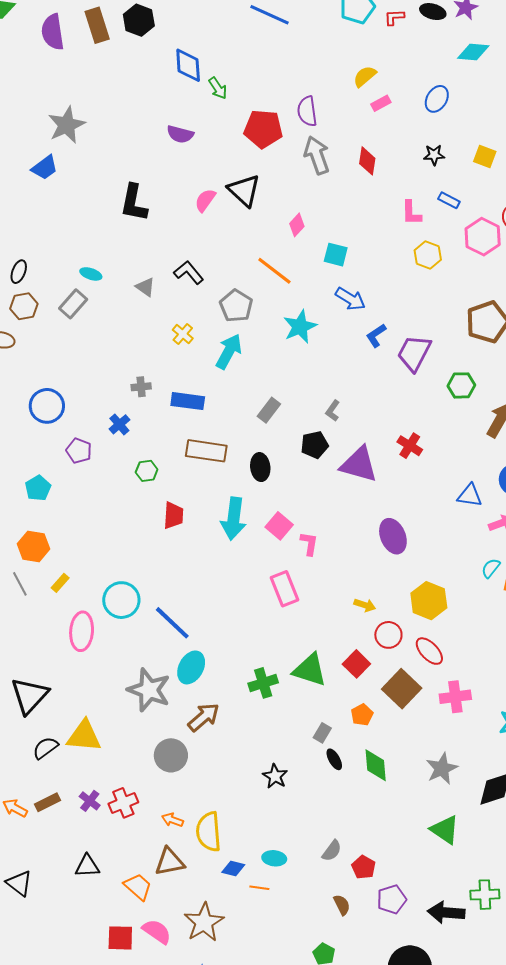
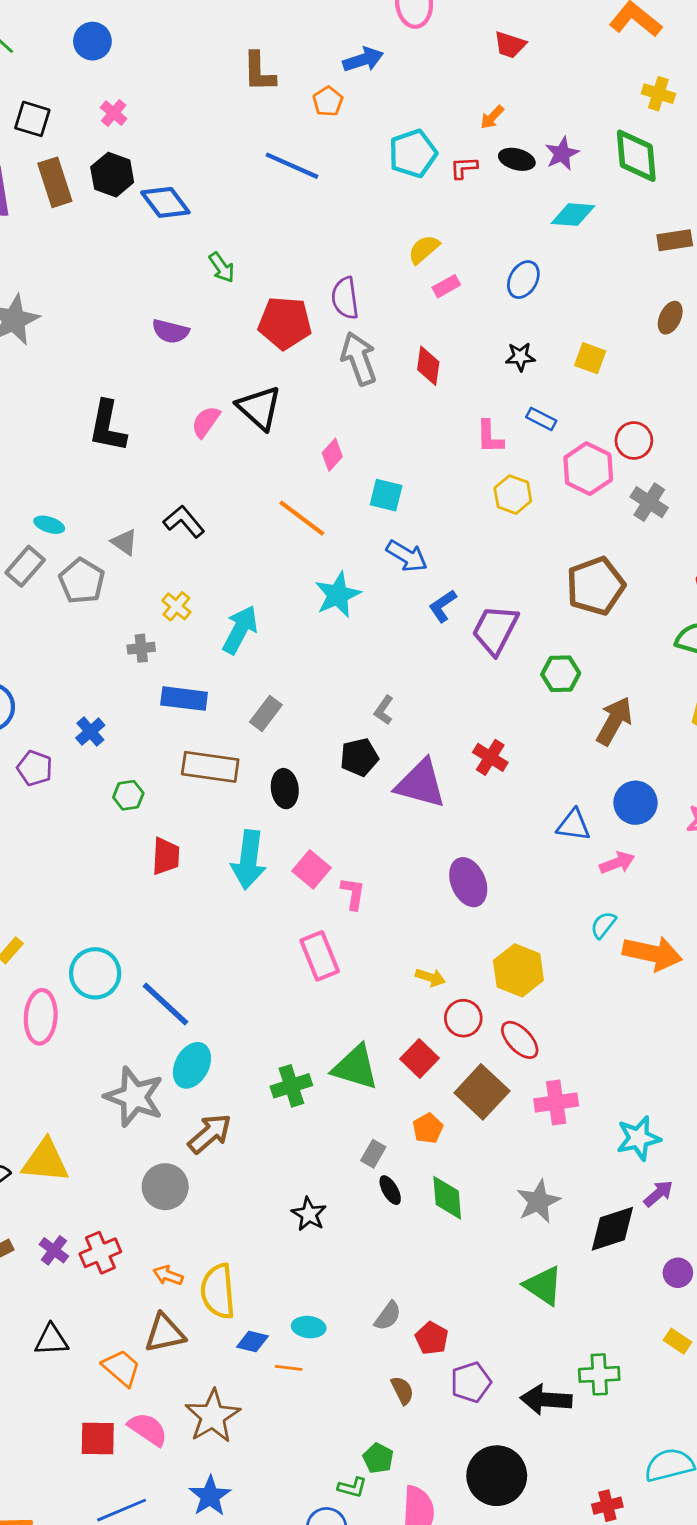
blue diamond: (188, 65) -> (165, 202), moved, turned -33
gray pentagon: (236, 306) -> (82, 581), moved
gray cross: (141, 387) -> (141, 648), moved
gray rectangle: (269, 410) -> (266, 713), moved

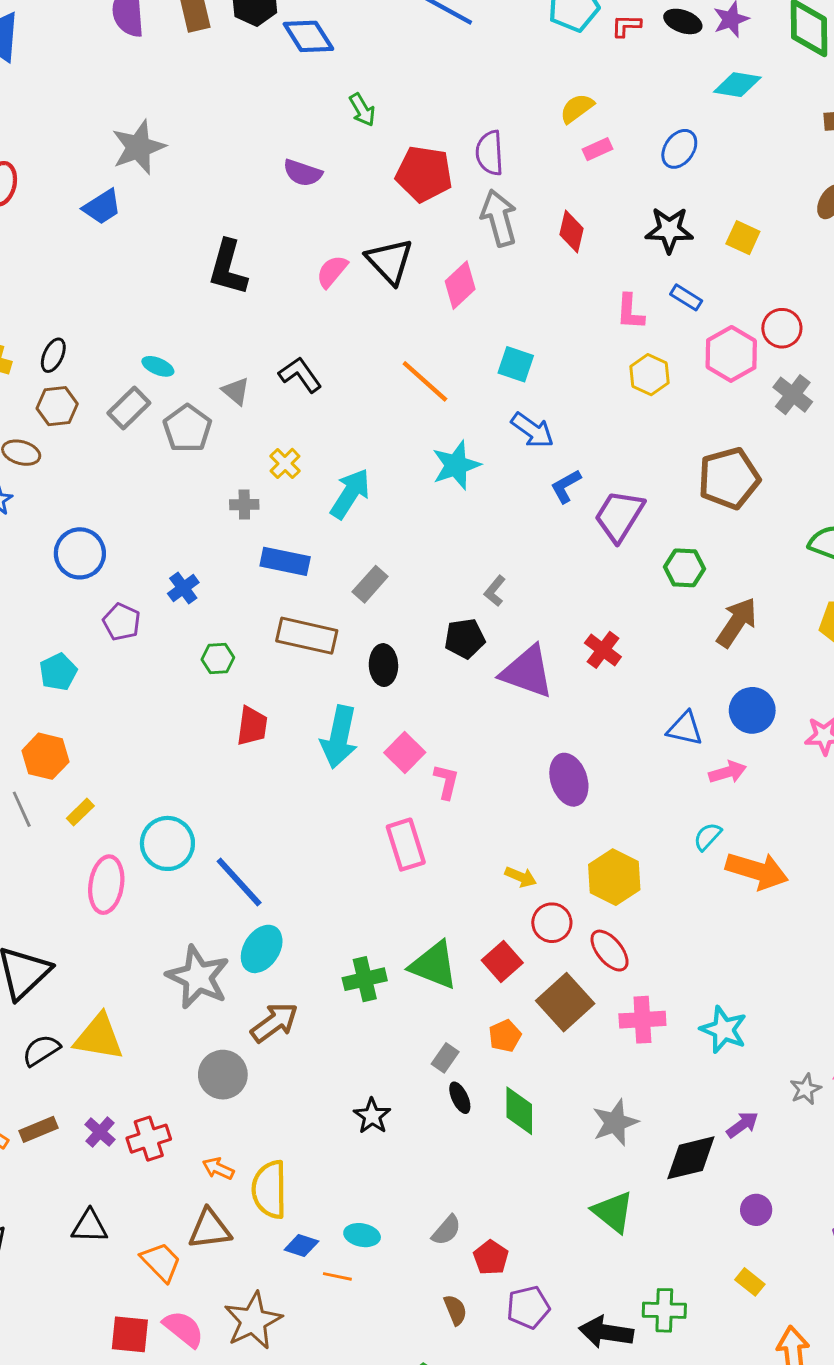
black star: (520, 357) -> (669, 230), size x1.5
pink diamond: (332, 455) -> (460, 285), moved, size x1.4
cyan star: (638, 1138) -> (724, 1030), moved, turned 30

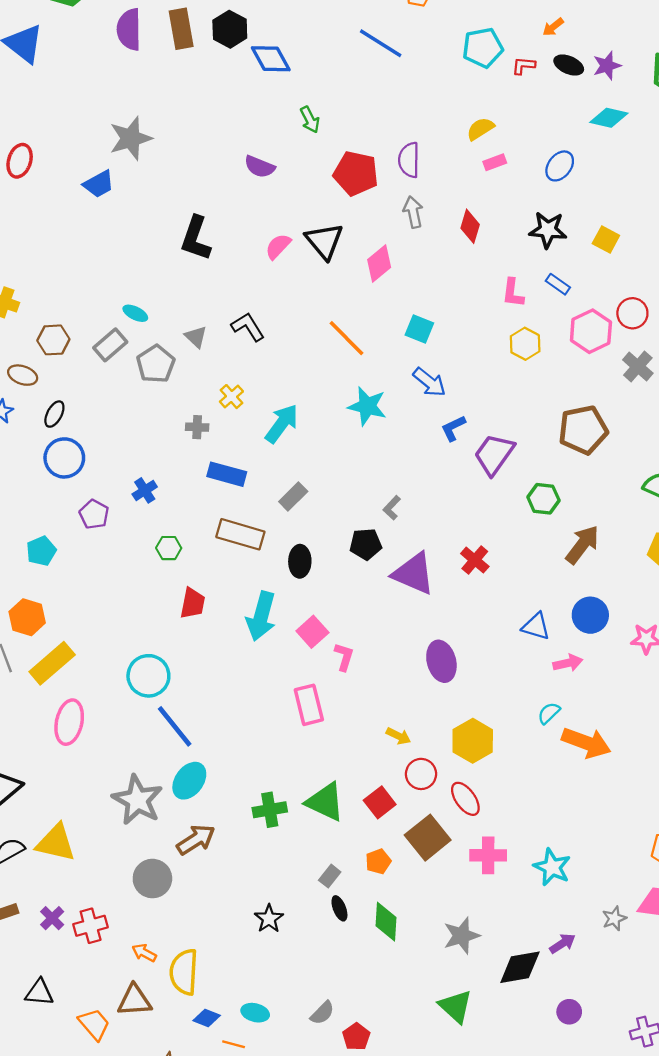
gray arrow: (499, 218) -> (413, 212), size x0.7
black ellipse: (53, 355) -> (54, 414), moved
cyan star: (456, 465) -> (367, 406), turned 30
yellow rectangle: (80, 812) -> (52, 663), size x2.0
cyan circle: (167, 843) -> (148, 676), moved

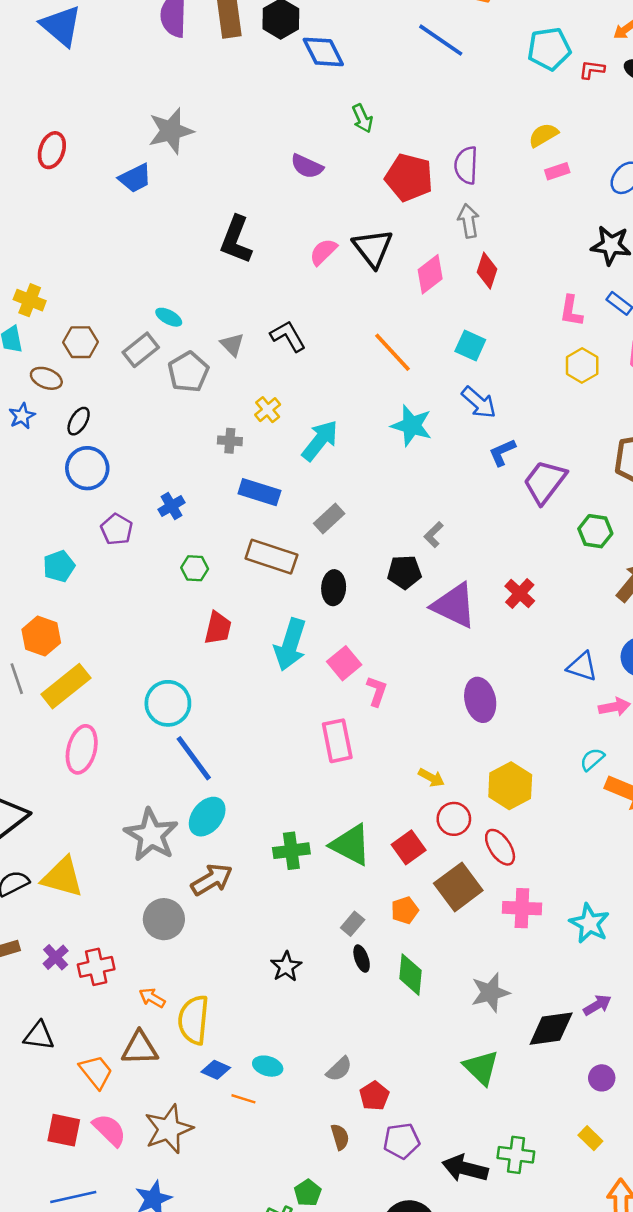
red diamond: (470, 226) -> (487, 271), moved

